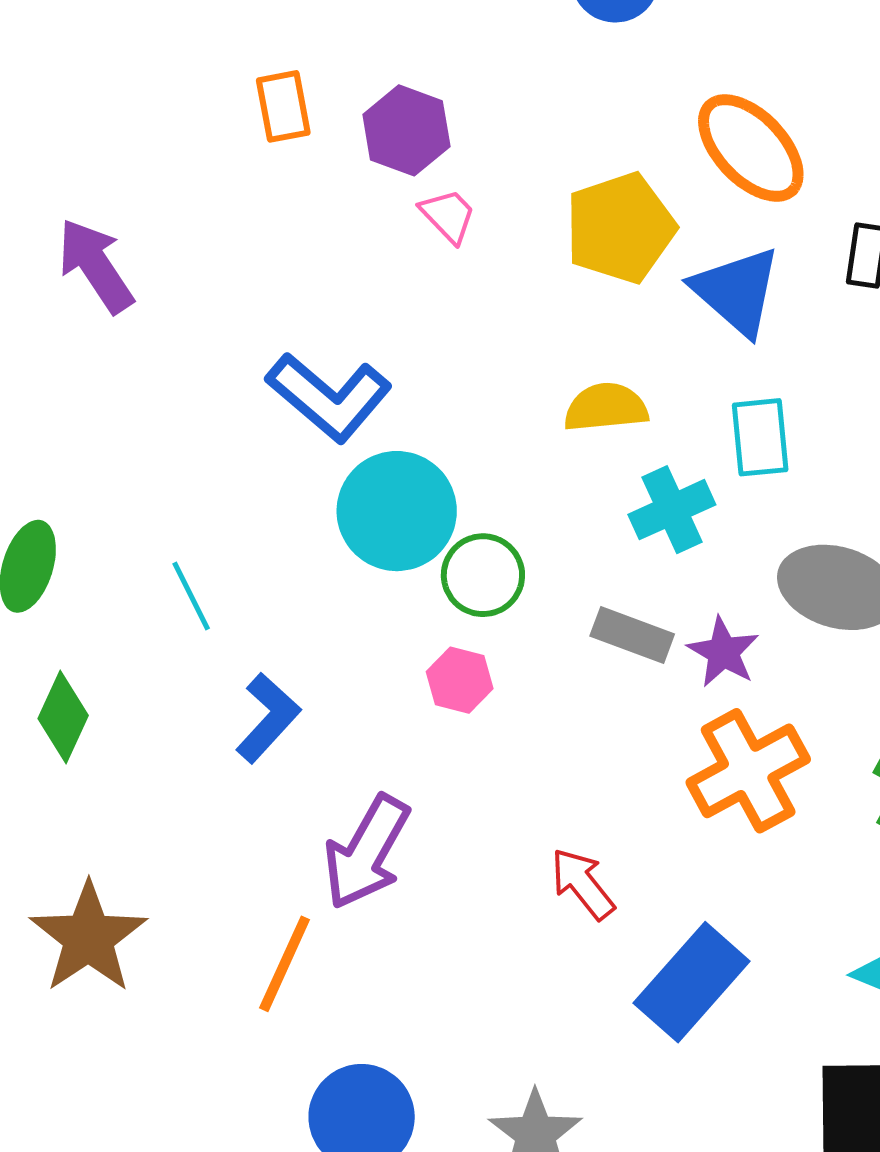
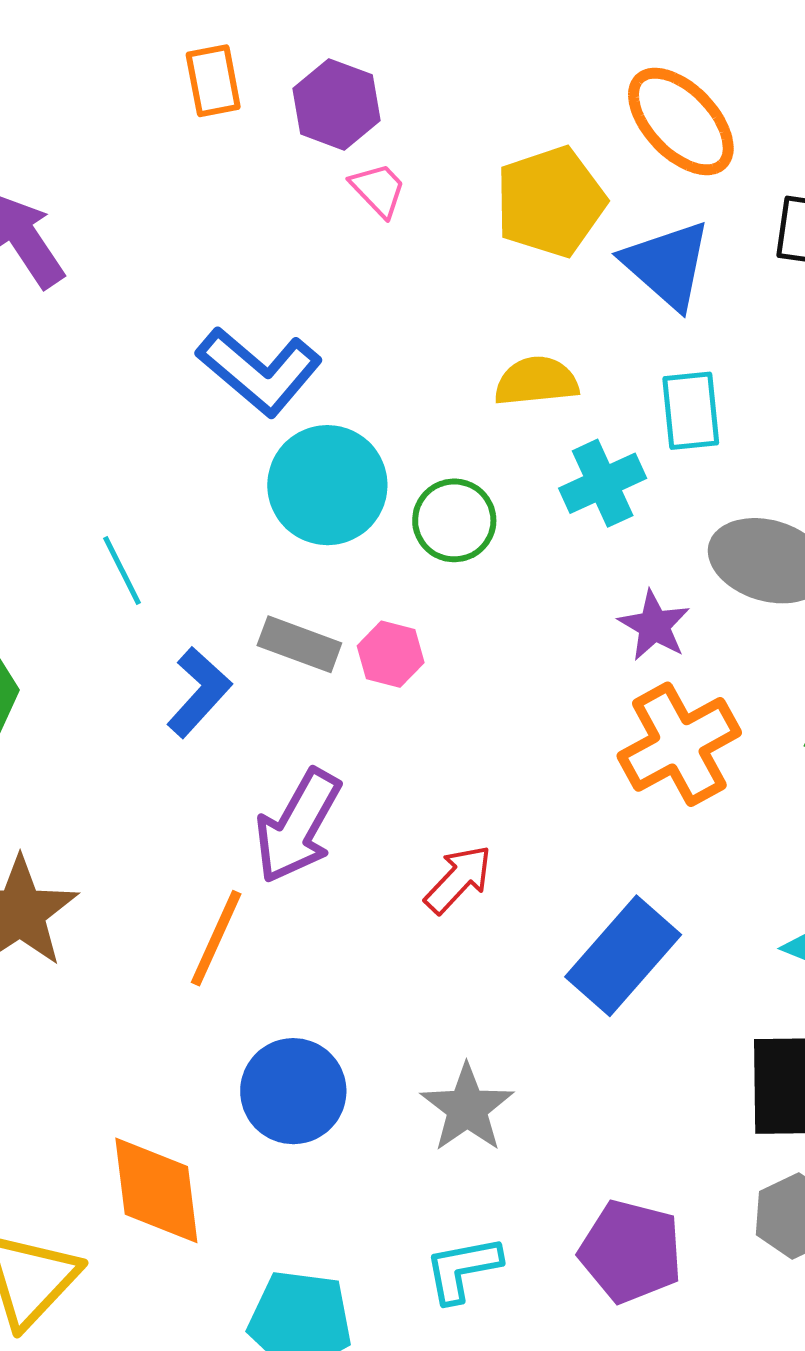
green circle: (483, 575) -> (454, 520), moved
gray rectangle: (632, 635) -> (299, 644), moved
red arrow: (583, 884) -> (458, 879), moved, turned 82

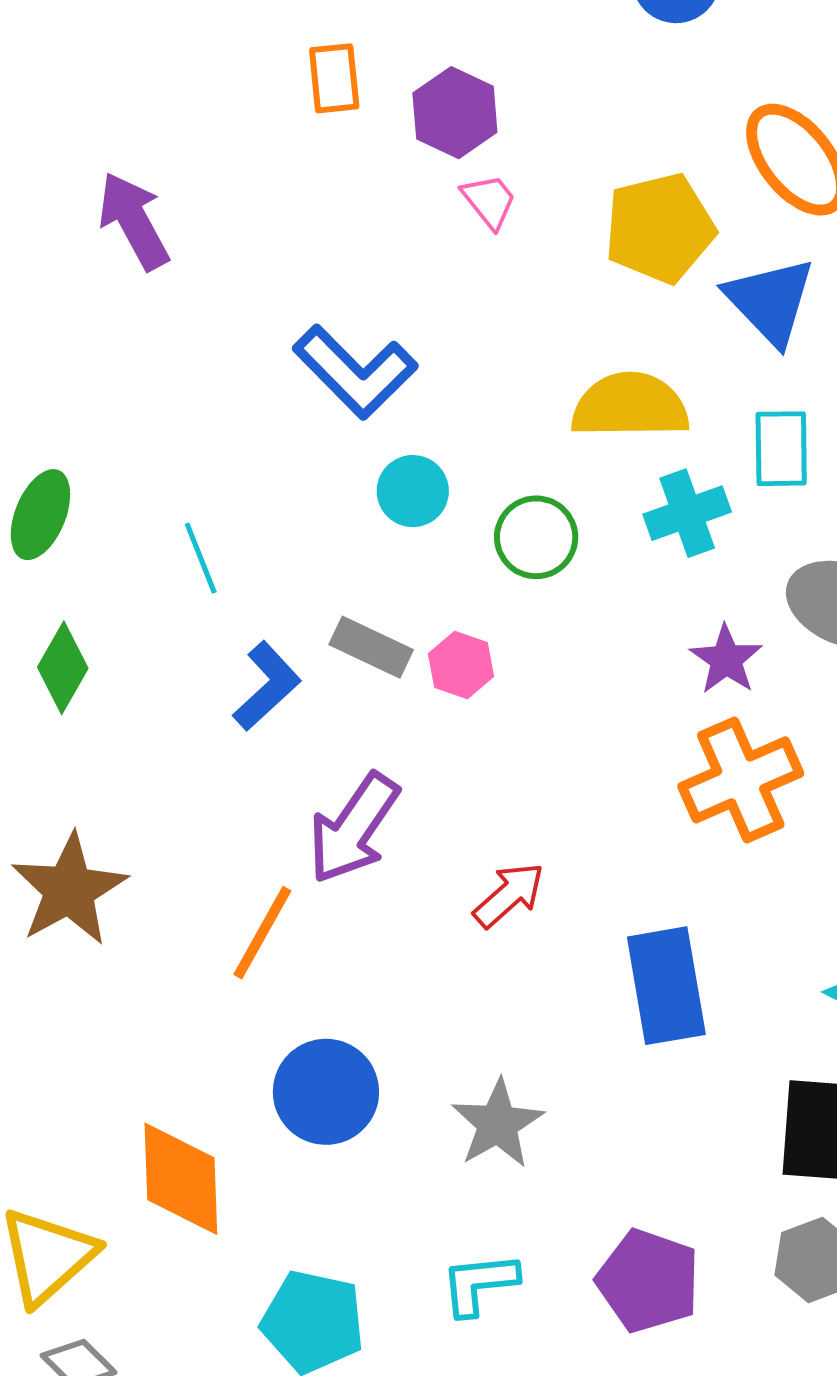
yellow semicircle: (536, 381) -> (630, 406), size x1.4
cyan circle: (327, 485) -> (413, 491), size x0.6
blue rectangle: (623, 956) -> (666, 986), turned -56

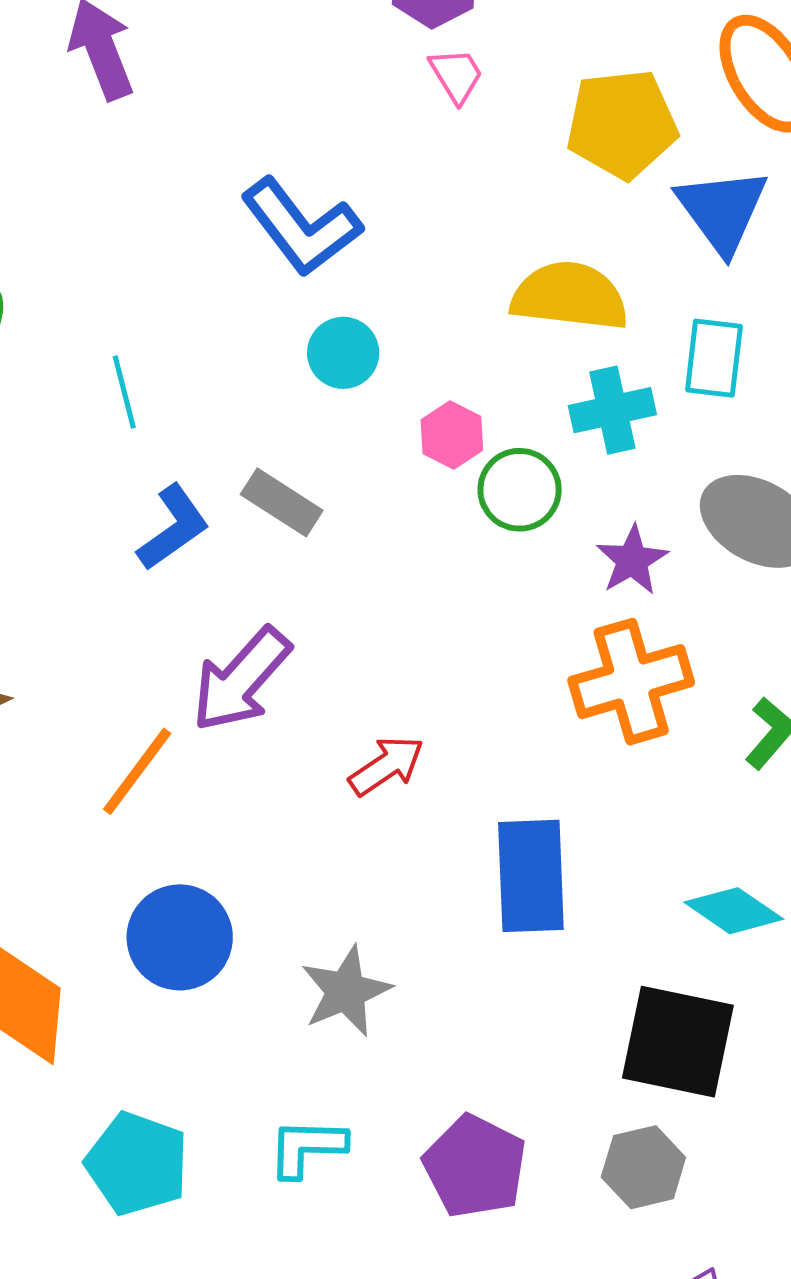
green circle: (536, 537) -> (520, 490), moved
pink hexagon: (461, 665) -> (452, 435), moved

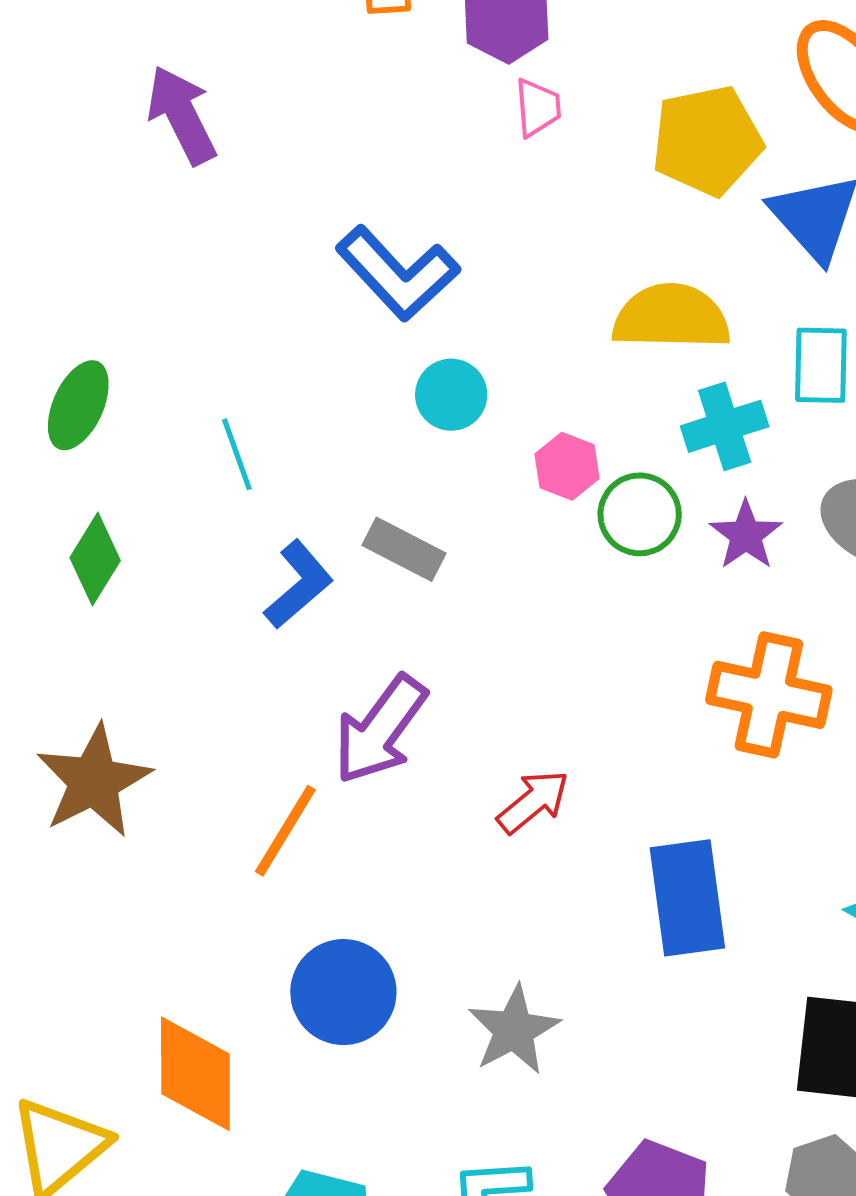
pink trapezoid: (456, 75) -> (538, 108), turned 32
purple star: (632, 560) -> (746, 535), moved
orange cross: (631, 682) -> (769, 695), turned 34

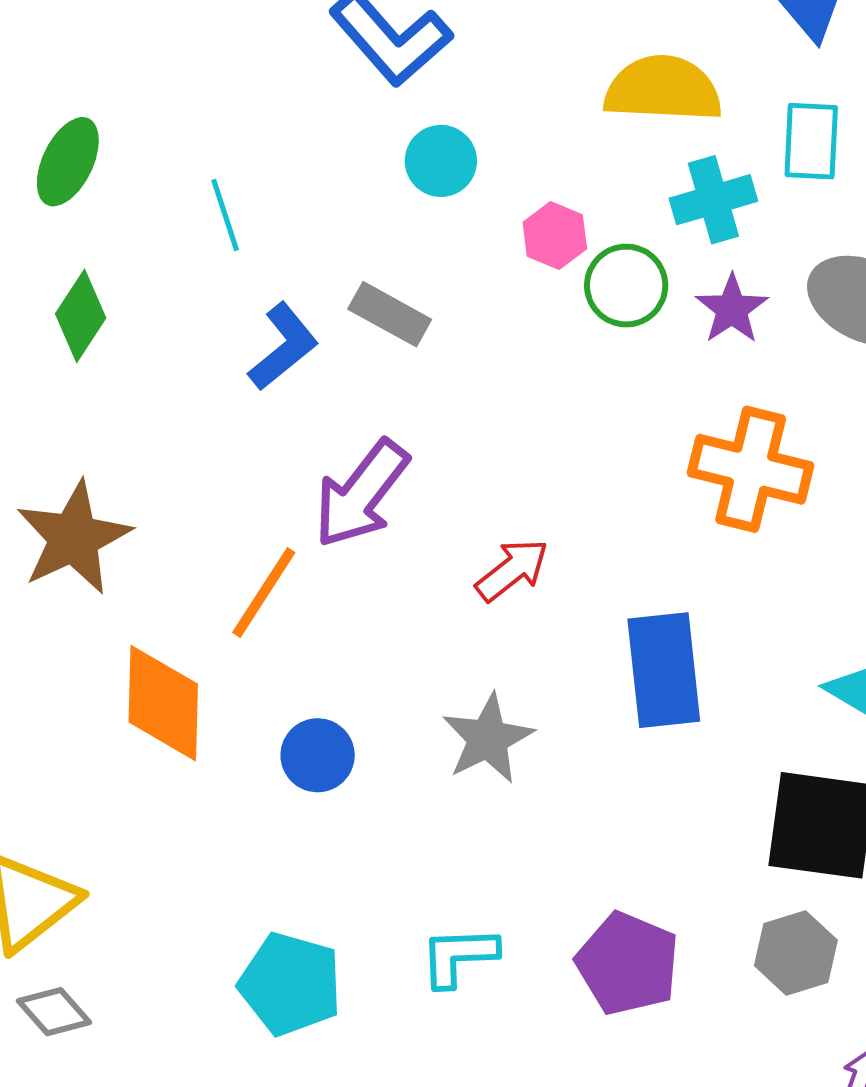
blue circle: (343, 992) -> (318, 755), size x0.7
gray star: (514, 1030) -> (488, 739), moved
orange diamond: (195, 1074) -> (163, 703), moved

